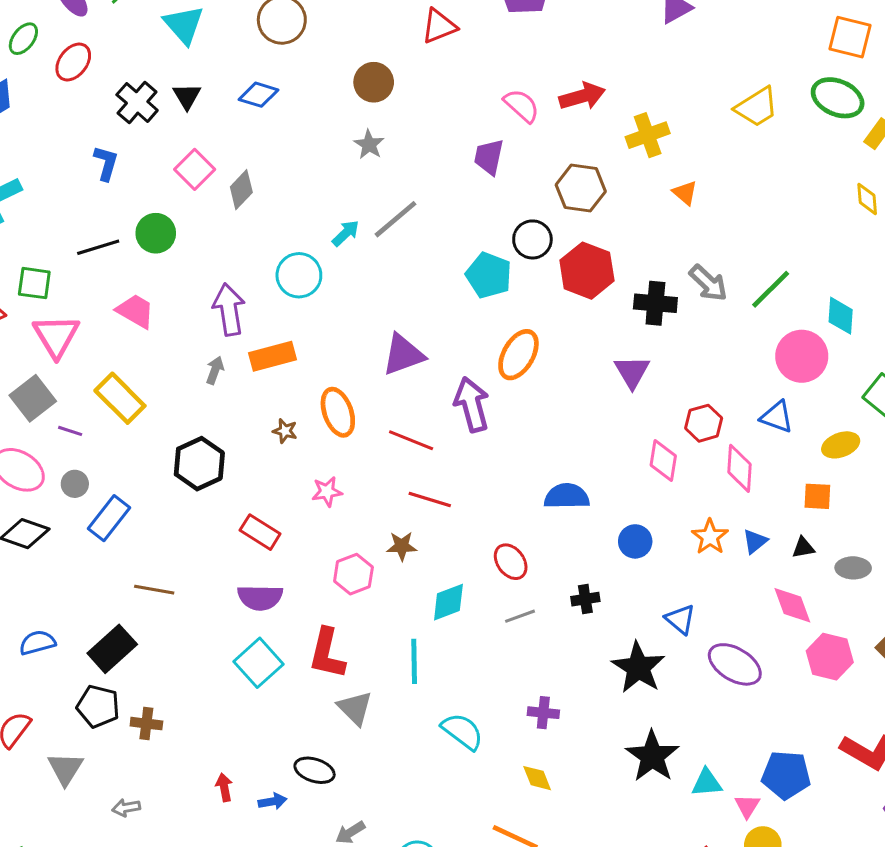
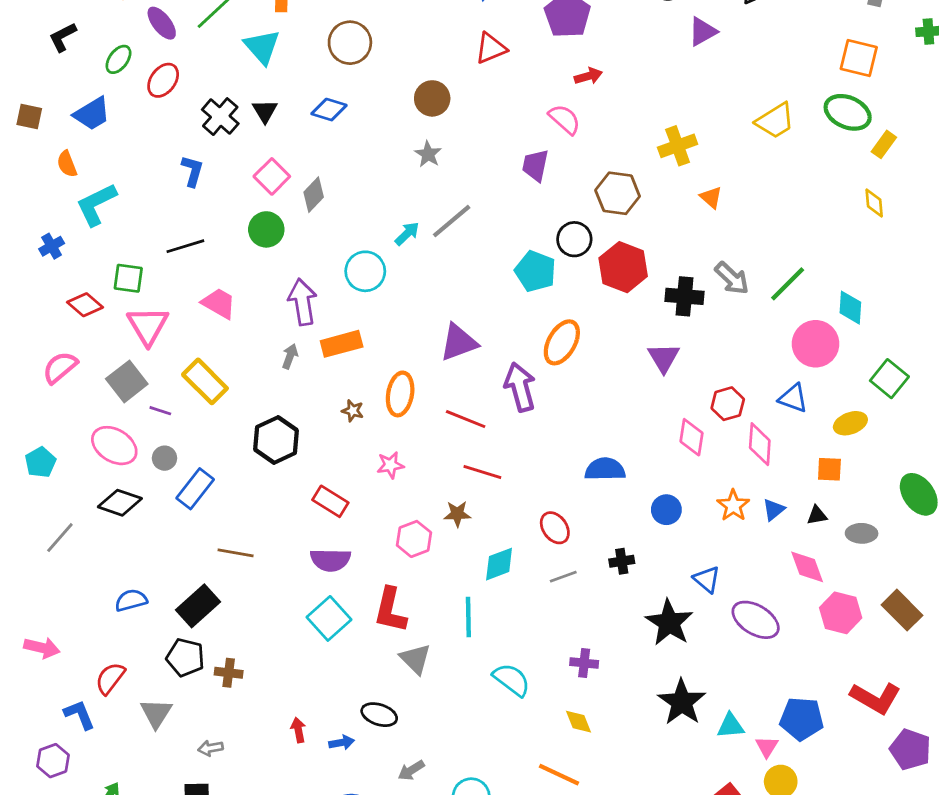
red arrow: (582, 96) -> (588, 76), moved, size x0.7
green circle: (156, 233) -> (266, 229), moved
orange ellipse: (338, 412) -> (400, 394), turned 30

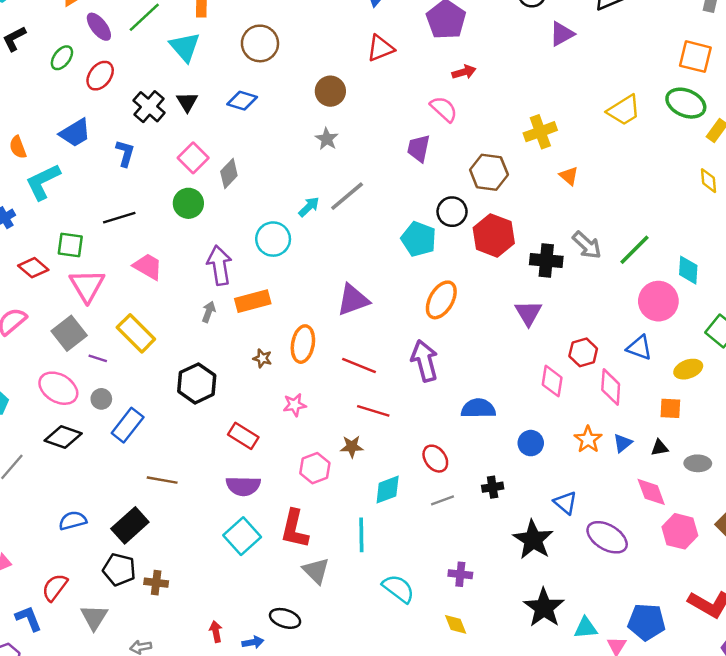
blue trapezoid: (92, 114) -> (75, 133), moved
purple arrow: (520, 387) -> (425, 361), moved

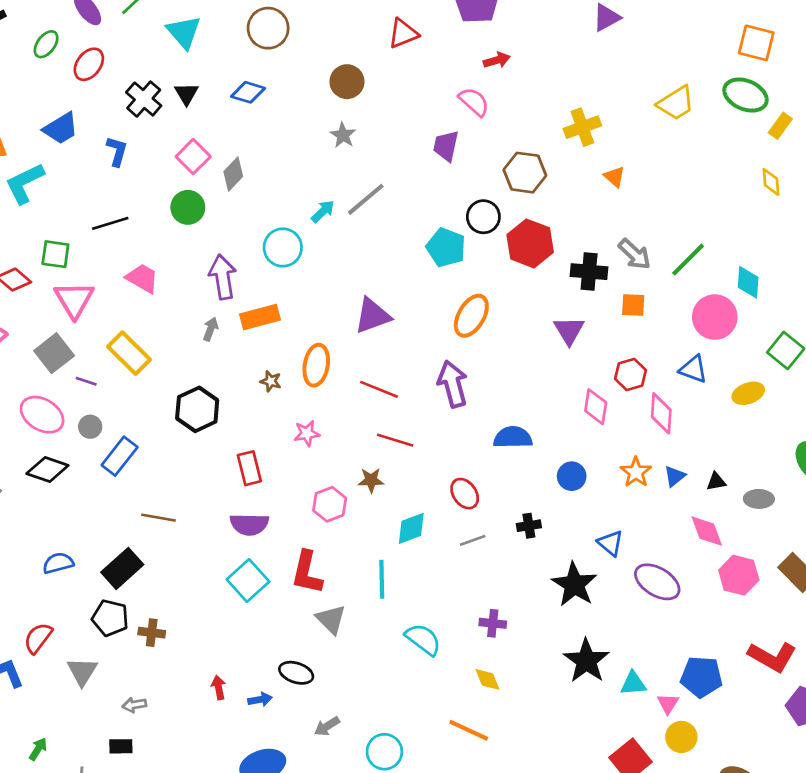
orange square: (670, 408) -> (633, 305), moved
red rectangle: (243, 436) -> (249, 468), turned 44

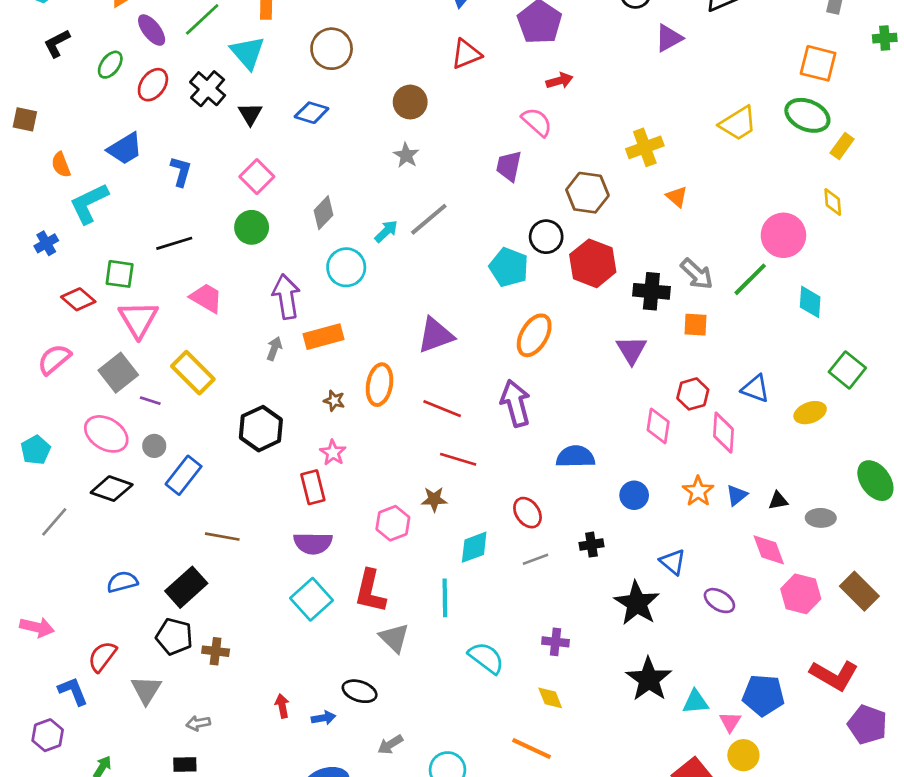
black cross: (144, 99) -> (208, 89), moved
gray diamond: (233, 174) -> (324, 213), moved
pink circle: (715, 317) -> (783, 235), moved
pink star: (307, 433) -> (333, 453), moved, turned -30
purple ellipse: (657, 582) -> (719, 601), size x0.7

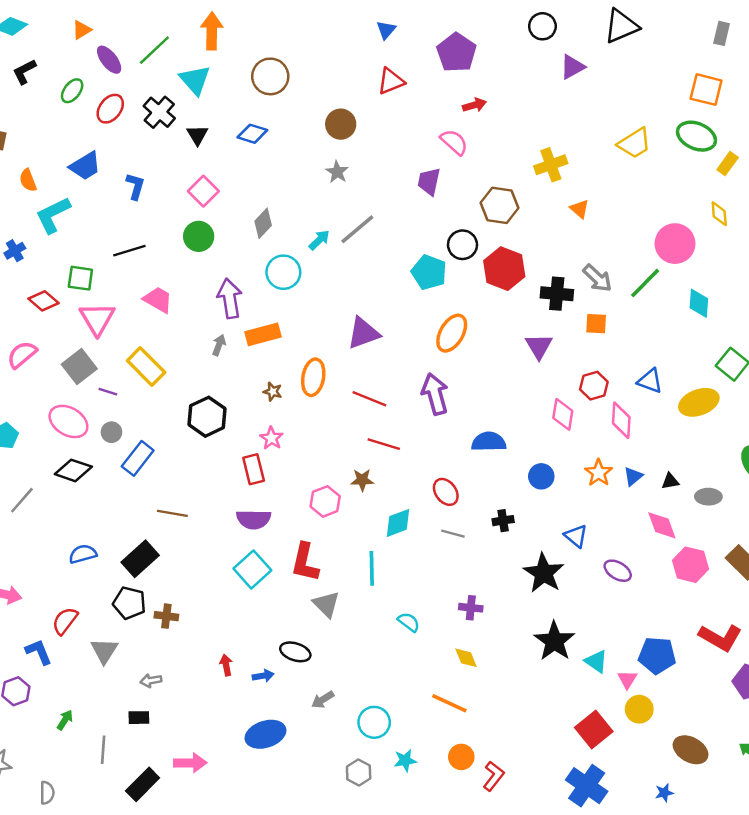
yellow ellipse: (810, 413) -> (699, 402), size x1.4
gray line: (535, 559) -> (453, 534), turned 35
cyan semicircle: (486, 658) -> (409, 622), size x0.7
cyan triangle: (695, 702) -> (596, 661), turned 40

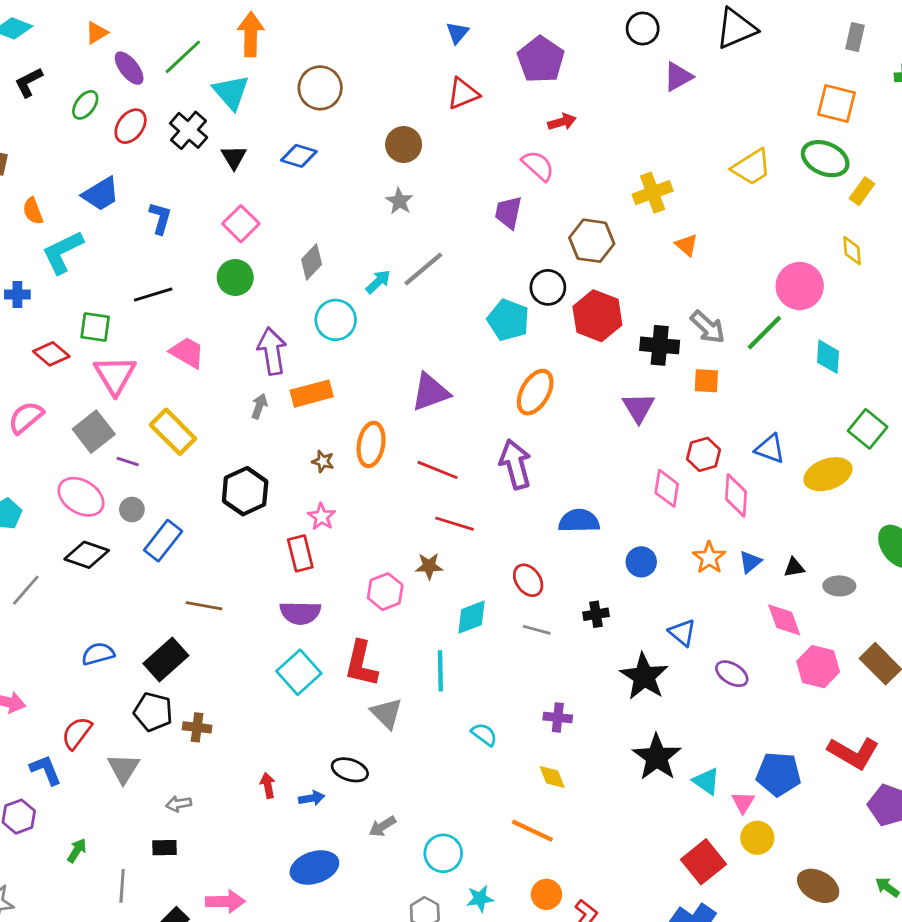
blue cross: (15, 251) -> (17, 294), turned 30

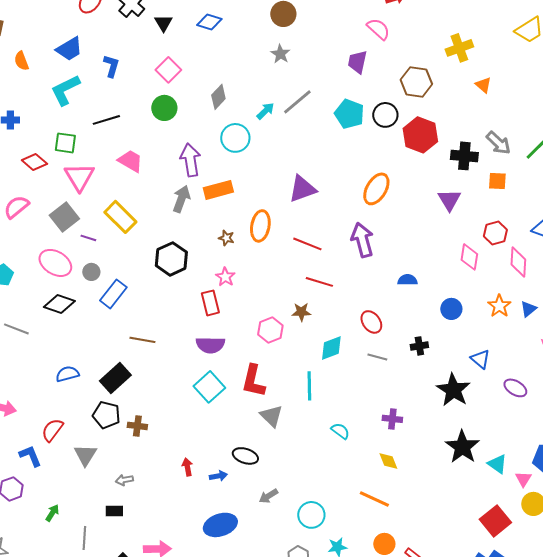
cyan L-shape: (63, 252) -> (65, 90), moved
cyan pentagon: (508, 320) -> (349, 114), moved
gray arrow: (259, 406) -> (181, 199), size x1.5
blue semicircle: (579, 521) -> (407, 280), size x0.7
gray line: (26, 590) -> (16, 329), turned 70

